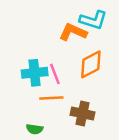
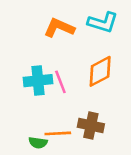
orange L-shape: (73, 32) -> (59, 28), moved
orange line: (51, 98) -> (58, 133), moved

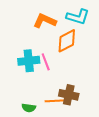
orange diamond: (100, 71) -> (67, 41), moved
orange line: (58, 133) -> (55, 101), moved

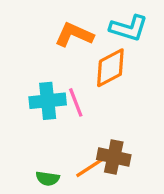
orange line: (55, 101) -> (91, 167), turned -30

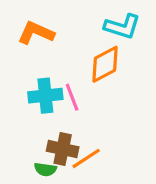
orange L-shape: (74, 35) -> (36, 33), moved
brown cross: (114, 157) -> (63, 149), moved

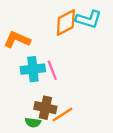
orange L-shape: (36, 33) -> (17, 40), moved
orange diamond: (105, 64) -> (66, 23), moved

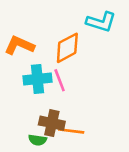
orange diamond: (66, 23) -> (67, 48), moved
orange line: (62, 115) -> (71, 131), turned 40

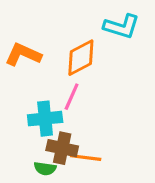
cyan cross: (38, 79) -> (45, 119), moved
pink line: (60, 80) -> (72, 97), turned 45

